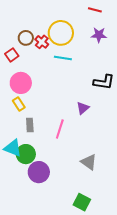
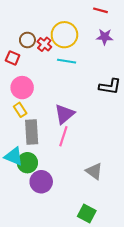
red square: (12, 55) -> (13, 58), turned -32
purple triangle: (83, 108) -> (64, 114), moved, size x1.5
gray rectangle: (30, 125) -> (32, 132), size x1.6

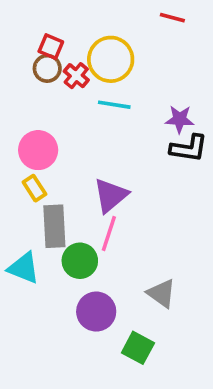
purple star: (105, 37) -> (180, 119), moved
red square: (13, 58) -> (51, 47), moved
green circle: (27, 163) -> (80, 261), moved
purple circle: (41, 182) -> (96, 312), moved
green square: (87, 213) -> (138, 348), moved

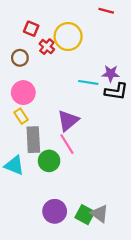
brown circle: (47, 68) -> (20, 58), moved
cyan line: (114, 105) -> (88, 82), moved
pink line: (109, 234) -> (67, 144), turned -50
gray triangle: (162, 293) -> (99, 214), moved
purple circle: (96, 312) -> (55, 211), moved

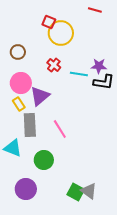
red square: (31, 29) -> (49, 22), moved
red cross: (47, 47) -> (54, 65), moved
purple triangle: (68, 121) -> (40, 96), moved
green circle: (49, 161) -> (44, 160), moved
purple circle: (55, 211) -> (26, 189), moved

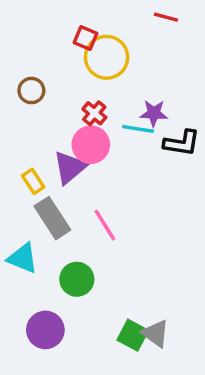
purple star: (99, 66) -> (154, 113), moved
pink circle: (21, 83) -> (91, 145), moved
gray rectangle: (30, 125) -> (52, 218), turned -30

